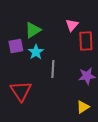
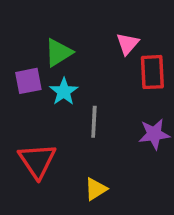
yellow triangle: (83, 107) -> (96, 189), moved

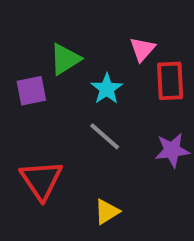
cyan star: (64, 92) -> (107, 89), moved
gray line: (94, 122) -> (105, 136), turned -52

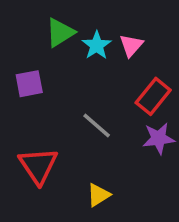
green triangle: (65, 59) -> (60, 33), moved
red rectangle: (170, 81) -> (153, 96), moved, turned 42
cyan star: (107, 89) -> (97, 45), moved

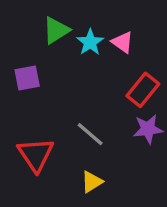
pink triangle: (131, 45) -> (122, 42), turned -35
gray line: (97, 126) -> (90, 134), moved

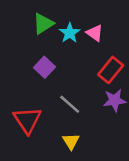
purple square: (27, 78) -> (45, 67), moved, turned -36
yellow triangle: (92, 182) -> (71, 141), turned -30

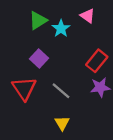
pink triangle: (95, 33) -> (88, 16), moved
red triangle: (27, 120) -> (24, 88), moved

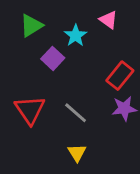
green triangle: (38, 20) -> (31, 26), moved
purple square: (39, 58) -> (53, 58), moved

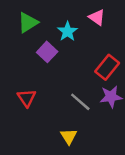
red triangle: (30, 110) -> (27, 98), size x0.7
gray line: (76, 113) -> (80, 102), moved

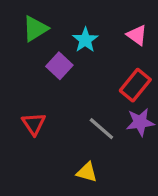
pink triangle: (97, 17) -> (137, 35), moved
yellow triangle: (69, 136) -> (87, 172), turned -42

